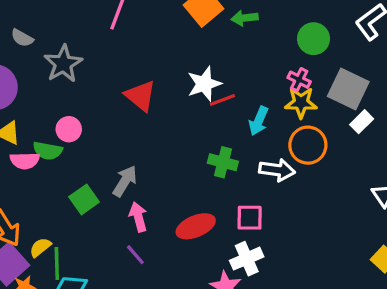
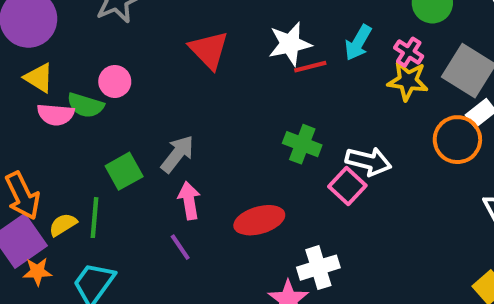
cyan arrow: (259, 121) -> (358, 43), moved
orange circle: (308, 145) -> (457, 140), moved
pink square: (250, 218) -> (347, 186), moved, turned 36
green line: (57, 264) -> (95, 218), moved

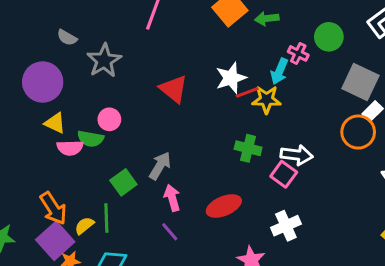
pink cross: (409, 52) -> (298, 53), moved
yellow star: (408, 81) -> (266, 99), moved
white cross: (318, 268) -> (286, 226), moved

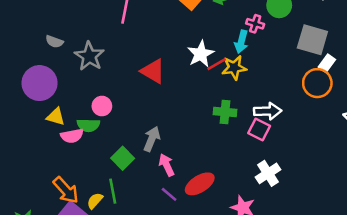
red ellipse: (224, 206) -> (200, 184), moved

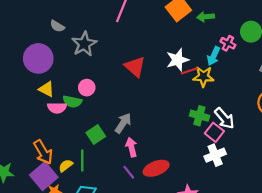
white arrow: (268, 111) -> (224, 118), turned 40
green cross: (225, 112) -> (199, 116), moved
white cross: (268, 173) -> (215, 155), moved

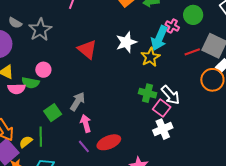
gray semicircle: (57, 26) -> (15, 23), moved
cyan arrow: (214, 56) -> (159, 38), size x1.4
red line: (189, 71) -> (192, 52), moved
yellow star: (203, 77) -> (150, 57), turned -30

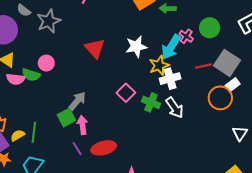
pink square: (162, 108) -> (126, 93), moved
green square: (53, 113) -> (66, 118), moved
white cross: (163, 129) -> (170, 79), moved

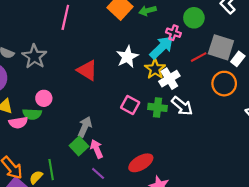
cyan arrow: (171, 47) -> (162, 47), turned -150
white rectangle: (233, 85) -> (238, 59), moved
red ellipse: (104, 148) -> (141, 163), moved

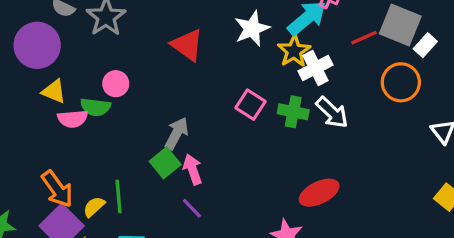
red ellipse: (141, 163) -> (319, 193), moved

